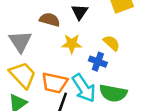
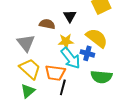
yellow semicircle: (112, 43) -> (97, 38), size x1.6
cyan arrow: (84, 88) -> (71, 58), moved

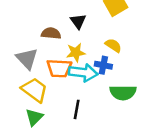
yellow semicircle: (97, 38) -> (113, 45), size x0.6
cyan arrow: (71, 58) -> (83, 73), turned -40
orange trapezoid: (55, 73) -> (59, 68), moved

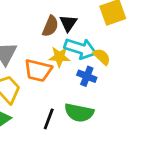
brown semicircle: (51, 33) -> (50, 26), moved, turned 96
cyan arrow: (83, 73) -> (80, 49), moved
green semicircle: (123, 93) -> (79, 113), moved

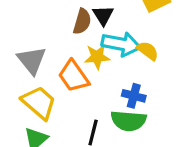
orange trapezoid: (38, 70) -> (74, 76), turned 48
blue cross: (87, 76) -> (134, 96), moved

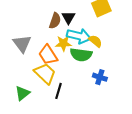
blue cross: (134, 96) -> (100, 77), moved
yellow trapezoid: (39, 103) -> (45, 73), moved
green semicircle: (129, 121) -> (81, 55), moved

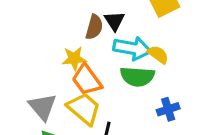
yellow star: (63, 43) -> (74, 59), moved
gray triangle: (22, 44) -> (43, 107), moved
blue cross: (100, 77) -> (168, 109), turned -32

